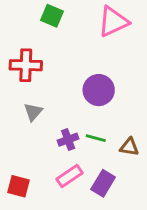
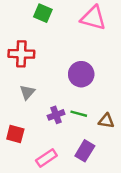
pink triangle: (113, 22) -> (93, 18), turned 40
pink rectangle: (70, 176) -> (46, 158), moved
red square: (19, 186) -> (15, 134), moved

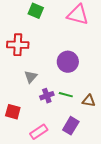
gray triangle: (27, 92) -> (31, 77), moved

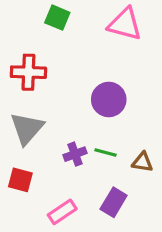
gray triangle: (31, 77) -> (27, 128), moved, size x1.6

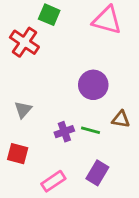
red cross: (28, 72) -> (24, 42), moved, turned 32
gray triangle: (27, 128) -> (23, 110), size x0.6
brown triangle: (142, 162) -> (121, 119), moved

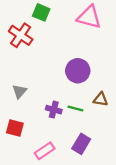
purple cross: (64, 132) -> (54, 110), turned 35

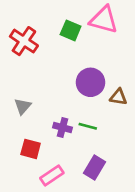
green square: (41, 12) -> (71, 30), moved
brown triangle: (101, 99) -> (118, 97), moved
red square: (15, 128) -> (31, 149), moved

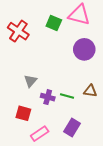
purple circle: (90, 82) -> (84, 49), moved
brown triangle: (118, 97) -> (90, 91), moved
gray triangle: (23, 106) -> (30, 81), moved

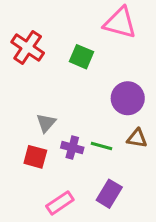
green square: (54, 23) -> (81, 57), moved
purple circle: (84, 49) -> (128, 98), moved
red square: (23, 113) -> (35, 157), moved

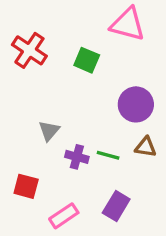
red square: (35, 157) -> (26, 186), moved

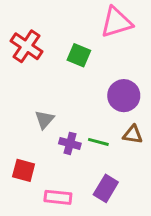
pink triangle: (128, 24) -> (116, 22), turned -32
pink rectangle: (64, 216) -> (58, 197), turned 40

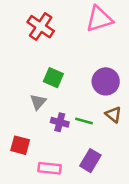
red cross: (27, 46) -> (41, 27), moved
green square: (79, 55) -> (53, 78), moved
brown triangle: (133, 135) -> (113, 115), turned 30

